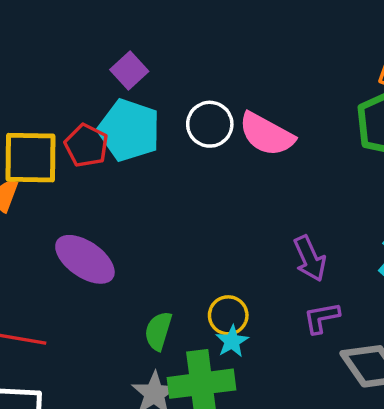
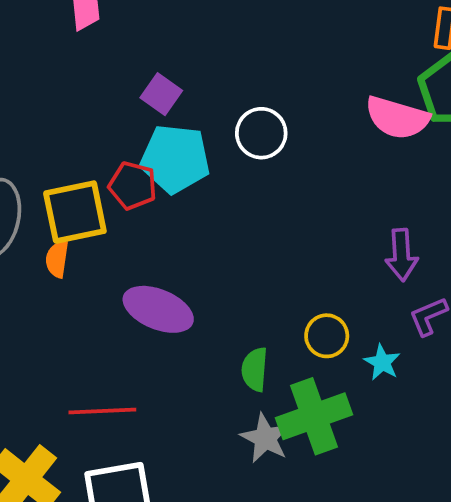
pink semicircle: (266, 134) -> (397, 118), moved
purple arrow: (310, 259) -> (402, 255), turned 33
cyan star: (232, 341) -> (382, 362), moved

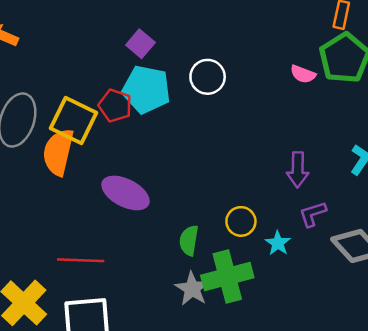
pink semicircle: (397, 118) -> (303, 74), size x0.6
yellow square: (75, 212) -> (74, 121), turned 33
orange semicircle: (57, 259) -> (58, 152), size x1.8

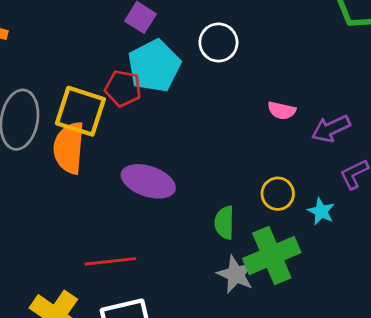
pink semicircle: (303, 74) -> (282, 110), moved
cyan pentagon: (146, 89) -> (154, 66), turned -30
purple arrow: (298, 170) -> (331, 129), turned 72

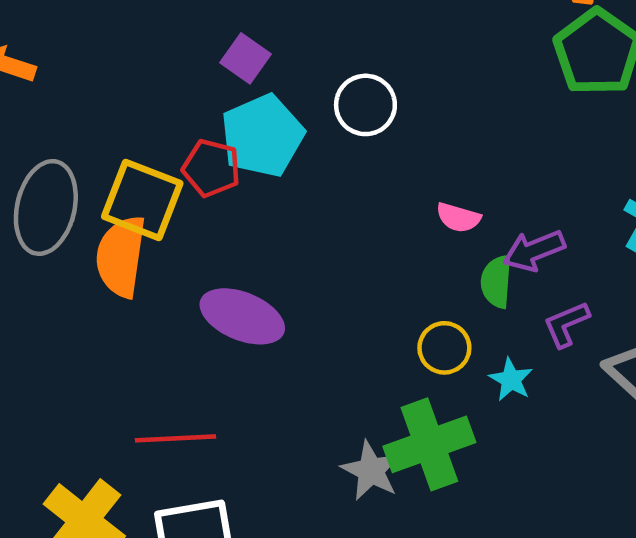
green semicircle: (224, 223) -> (496, 282), moved

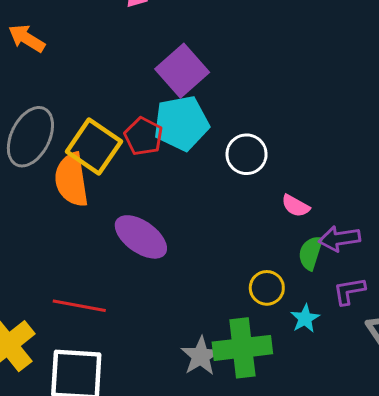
purple square: (245, 58) -> (182, 71), size x1.6
white circle: (365, 105) -> (247, 154), moved
orange semicircle: (121, 256) -> (72, 180), turned -30

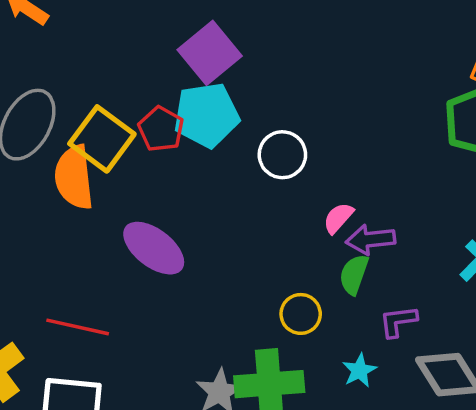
pink semicircle: (296, 206) -> (338, 218), turned 100
purple arrow: (339, 239) -> (371, 239), moved
cyan star: (305, 318) -> (359, 370), moved

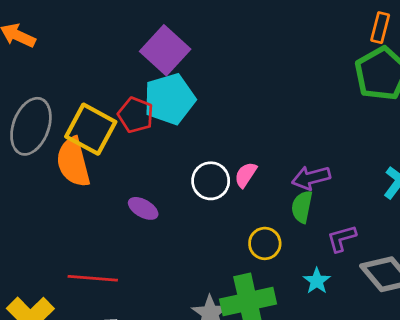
white circle: (282, 155) -> (211, 181), moved
pink semicircle: (338, 218) -> (246, 175), moved
purple ellipse: (154, 248) -> (143, 208), size x0.6

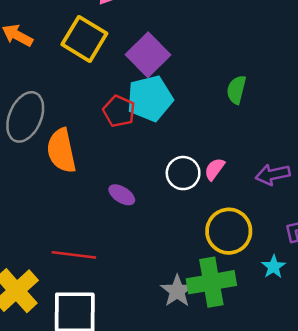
yellow square: (91, 129) -> (84, 39), moved
green semicircle: (302, 207) -> (236, 90), moved
yellow circle: (265, 243) -> (229, 231), size x1.6

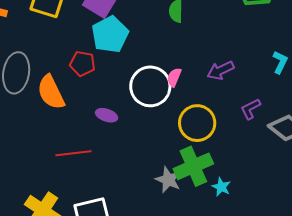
red pentagon: (119, 111) -> (82, 64), moved
white circle: (183, 173) -> (150, 86), size x1.5
red line: (74, 255) -> (73, 153), moved
cyan star: (274, 267) -> (221, 187), moved

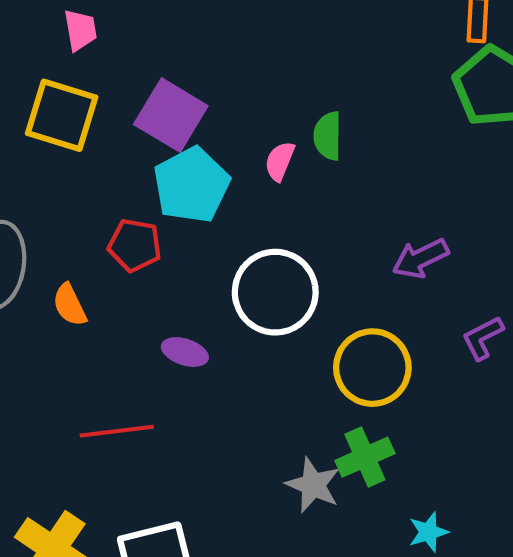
pink semicircle: (174, 77) -> (280, 161), moved
orange semicircle: (51, 92) -> (70, 305), size x0.6
green cross: (193, 166) -> (365, 457), size x0.7
cyan star: (221, 187) -> (428, 532), moved, turned 30

